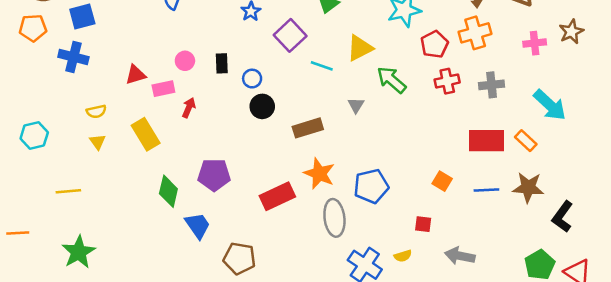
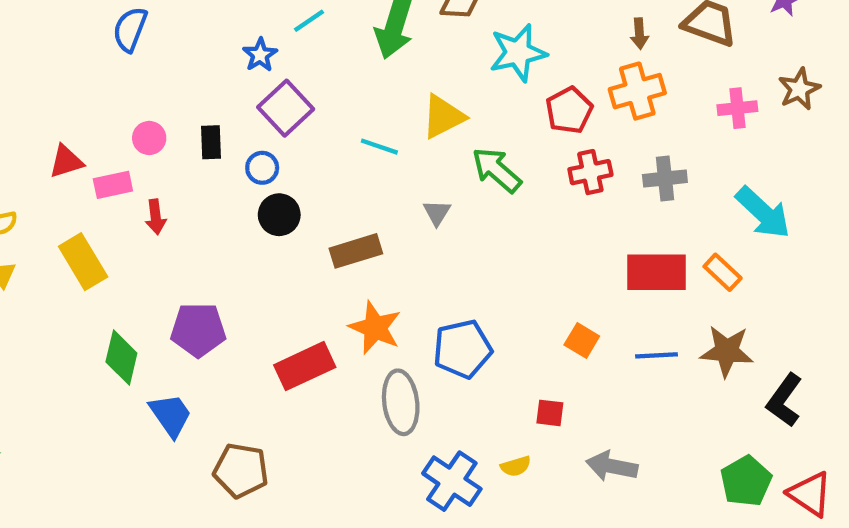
purple square: (290, 35) -> (286, 108), moved
red arrow: (189, 108) -> (156, 217), turned 150

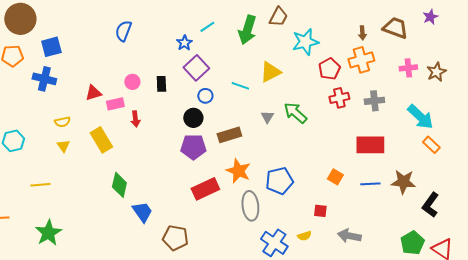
brown star: (799, 89) -> (436, 72), moved
blue circle: (262, 168) -> (205, 96), moved
green arrow: (497, 170) -> (295, 113), moved
orange rectangle: (723, 272) -> (431, 145), moved
purple pentagon: (198, 330) -> (193, 147), moved

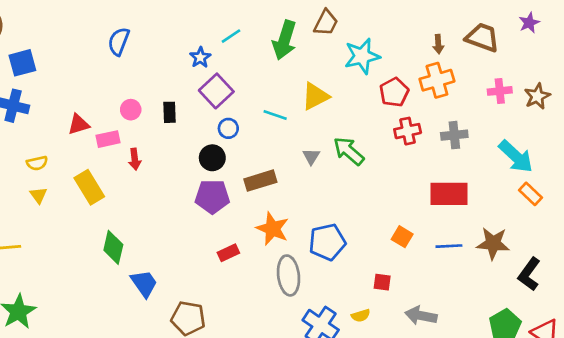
red rectangle: (205, 189) -> (228, 253), size x0.6

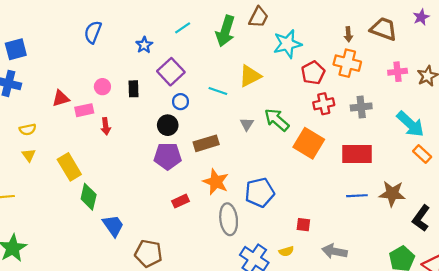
blue star: (200, 57) -> (144, 45), moved
orange cross: (437, 80) -> (347, 63), turned 30
yellow rectangle: (89, 187) -> (69, 167), moved
orange square: (402, 237) -> (309, 143), moved, size x1.8

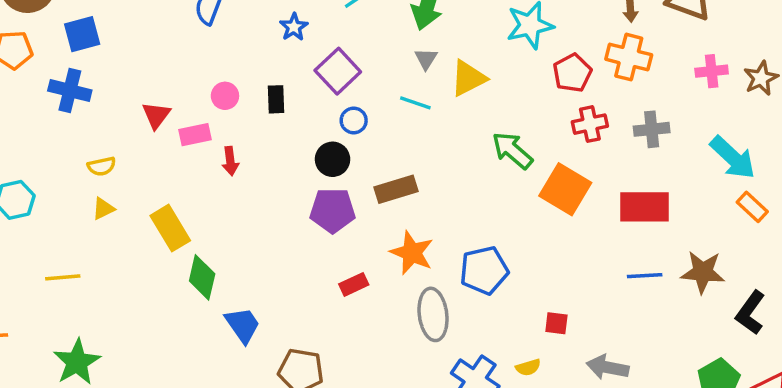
red triangle: (61, 98) -> (156, 115), turned -36
gray triangle: (247, 124) -> (426, 59), moved
yellow triangle: (29, 155) -> (103, 209), turned 40

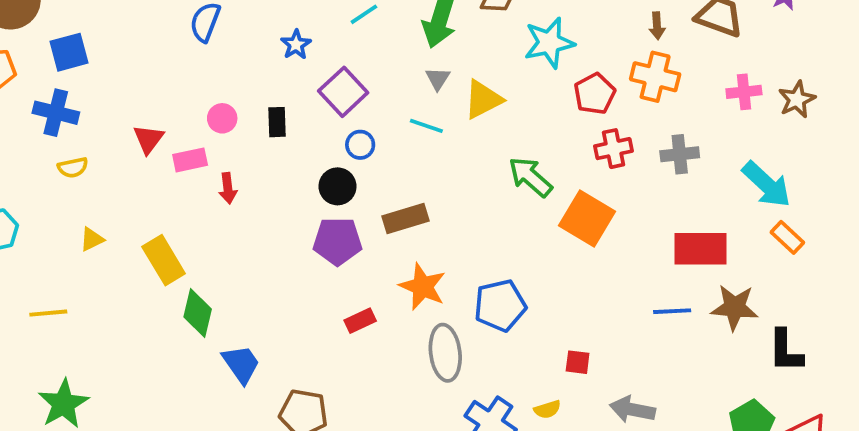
yellow semicircle: (102, 166) -> (73, 167), moved
red rectangle: (645, 207) -> (700, 249), moved
black L-shape: (750, 313) -> (786, 351), turned -36

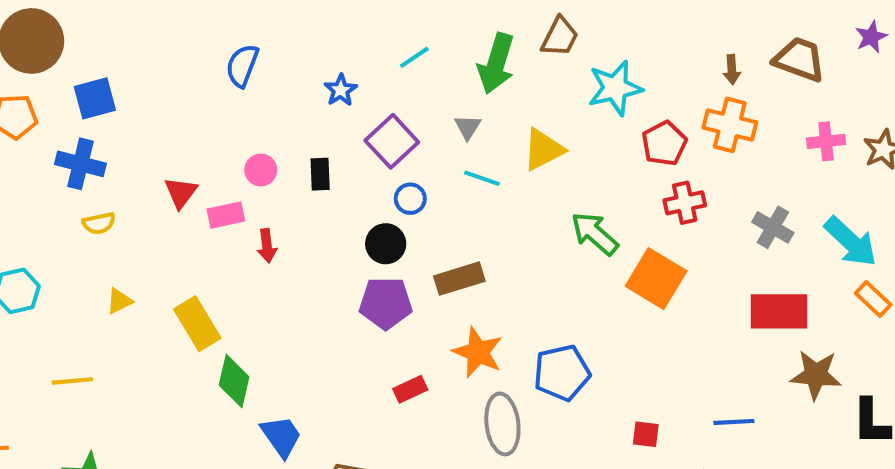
gray triangle: (438, 79) -> (468, 127), moved
gray cross: (680, 154) -> (773, 227), moved, turned 36
blue line: (672, 311) -> (734, 422), moved

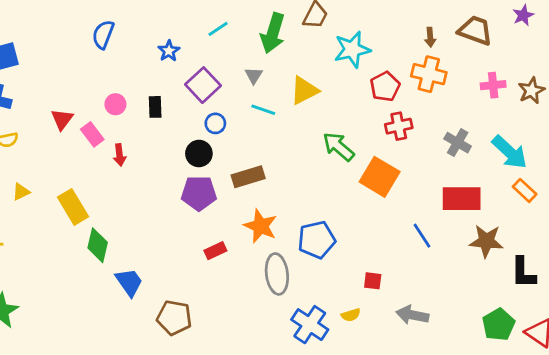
pink rectangle: (226, 215) -> (92, 134), turned 65
blue line: (734, 422) -> (422, 236), moved, turned 60

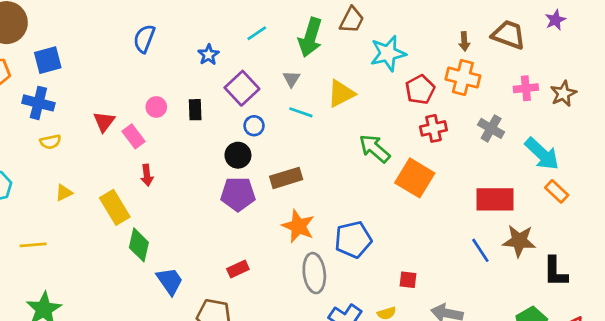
gray cross: (458, 143) -> (491, 128), moved
red arrow: (120, 155) -> (147, 175), moved
blue line: (422, 236) -> (480, 250), moved
red rectangle: (215, 251) -> (238, 269), moved

